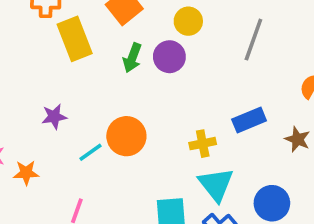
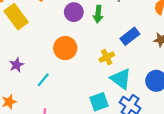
green arrow: (132, 58) -> (98, 14), moved
orange circle: (126, 136) -> (65, 48), moved

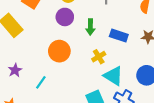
green arrow: (98, 14) -> (90, 27), moved
blue rectangle: (130, 36) -> (119, 36), turned 60

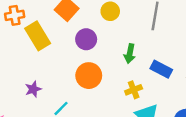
purple circle: (65, 17) -> (86, 39), moved

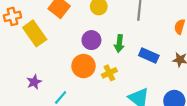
purple circle: (86, 39) -> (91, 40), moved
yellow cross: (134, 90) -> (109, 73), moved

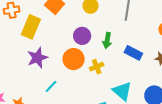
yellow rectangle: (35, 33) -> (31, 27), turned 55
purple star: (34, 82) -> (38, 58), moved, size x1.5

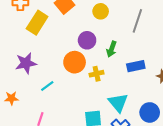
blue rectangle: (133, 53) -> (136, 66), turned -48
purple star: (38, 58) -> (26, 63), moved

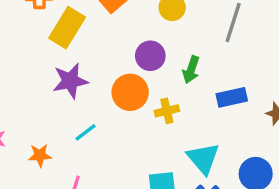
purple star: (26, 63) -> (70, 81), moved
orange star: (11, 98) -> (40, 155), moved

